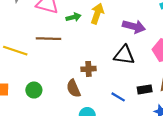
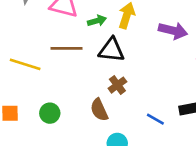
black triangle: (124, 55) -> (111, 50), moved
brown cross: (89, 69) -> (117, 85), turned -32

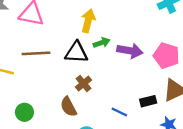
green arrow: (97, 21) -> (102, 43), moved
purple arrow: (173, 31) -> (130, 51), moved

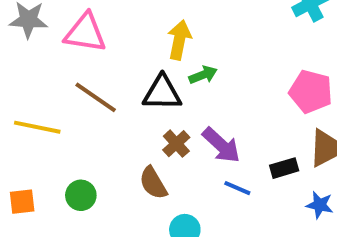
purple arrow: (130, 51) -> (221, 145), moved, turned 35
brown line: (36, 53) -> (96, 97), turned 40

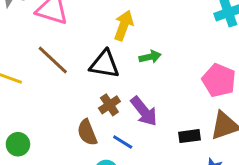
green arrow: (203, 75) -> (150, 57), moved
blue line: (237, 188) -> (123, 142), moved
green circle: (81, 195) -> (18, 144), moved

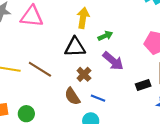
brown line: (53, 60) -> (40, 69), moved
purple arrow: (144, 111) -> (113, 61), moved

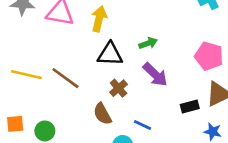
yellow arrow: (83, 18) -> (99, 19), moved
blue line: (98, 98) -> (143, 125), moved

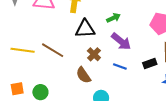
blue line: (143, 125) -> (120, 67), moved

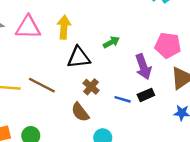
purple arrow: (121, 41) -> (143, 67), moved, turned 35
black rectangle: (150, 63) -> (146, 95), moved

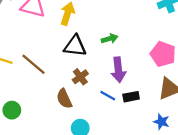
purple arrow: (143, 67) -> (118, 70), moved

